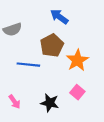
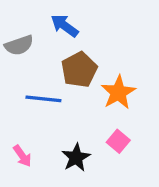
blue arrow: (59, 17) -> (65, 26), moved
black star: (50, 103) -> (76, 158), turned 30

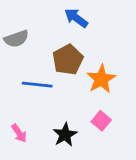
blue arrow: (65, 26) -> (76, 18), moved

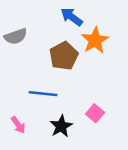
orange star: (101, 79) -> (95, 40), moved
blue line: (37, 85) -> (43, 94), moved

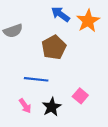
orange star: (95, 40) -> (88, 21), moved
pink arrow: (18, 125) -> (25, 106), moved

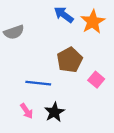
brown pentagon: (54, 47) -> (70, 60), moved
pink square: (80, 96) -> (96, 80), moved

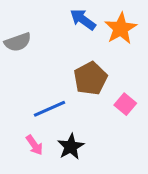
blue line: (38, 83) -> (50, 109), turned -30

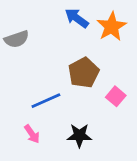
black star: (71, 147) -> (79, 135), moved, turned 30

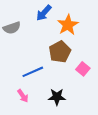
blue arrow: (77, 18) -> (44, 13), moved, turned -84
orange star: (112, 27) -> (68, 25), moved

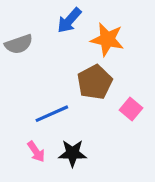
orange star: (68, 25) -> (107, 39), turned -30
black star: (57, 97) -> (72, 153), moved

